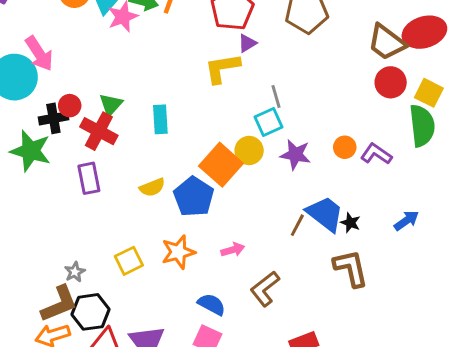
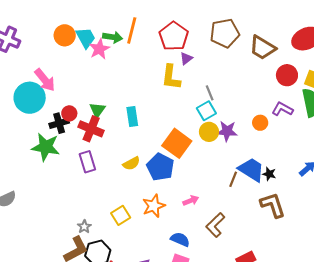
brown trapezoid: (387, 42) -> (262, 48), moved
yellow L-shape: (222, 68) -> (171, 77), turned -68
yellow circle: (249, 150) -> (209, 132), moved
purple L-shape: (376, 154) -> (282, 109), moved

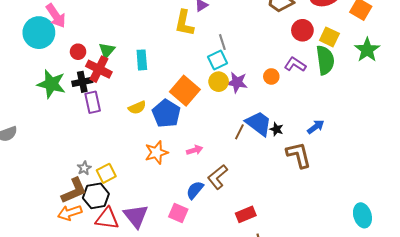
black cross: (59, 123) -> (82, 82), moved
brown L-shape: (273, 205) -> (299, 155), moved
yellow square: (121, 215) -> (106, 173), moved
blue semicircle: (180, 239) -> (195, 190), moved, turned -78

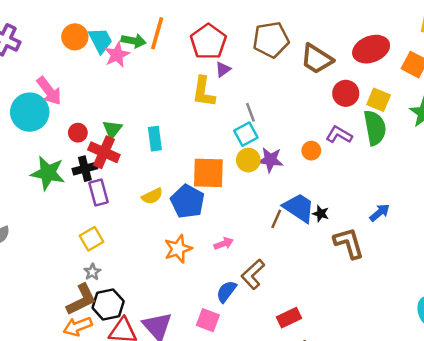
orange square: (185, 91) -> (208, 173), turned -36
blue arrow: (316, 127) -> (380, 213), moved
yellow square: (106, 173) -> (91, 239), moved

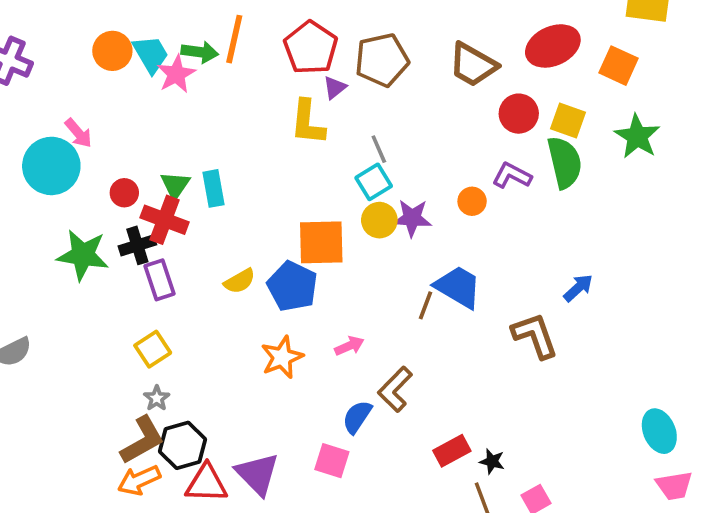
brown pentagon: (271, 40) -> (382, 60), moved
pink arrow: (49, 91) -> (78, 133), size x0.7
cyan rectangle: (155, 139) -> (213, 188), moved
black star: (321, 214) -> (492, 461), moved

